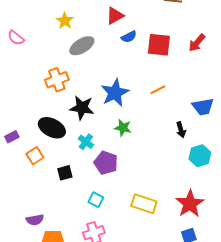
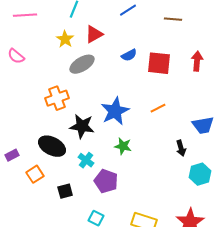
red triangle: (115, 16) -> (94, 34), moved
red arrow: (197, 43) -> (197, 61), turned 144

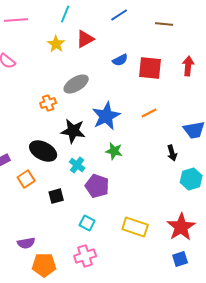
gray ellipse: (82, 64) -> (76, 84), moved
orange cross: (57, 98) -> (48, 103), size x0.7

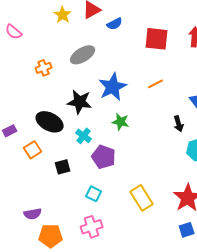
blue semicircle: (120, 60) -> (115, 24), moved
orange cross: (48, 103) -> (44, 68), moved
yellow rectangle: (135, 227) -> (142, 198), turned 40

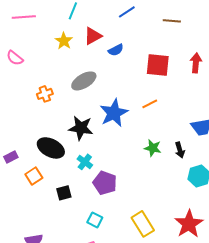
orange line: (156, 84) -> (150, 104), moved
green star: (121, 122) -> (153, 148), moved

